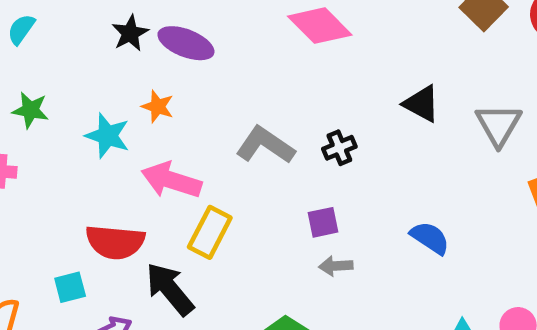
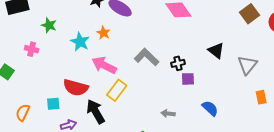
purple square: (323, 222) -> (188, 79), moved

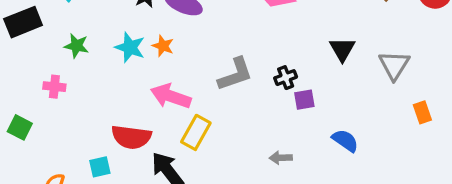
cyan star: (80, 42) -> (130, 47), moved
black triangle: (216, 51) -> (342, 49), turned 30
gray L-shape: (147, 57) -> (235, 74), turned 125

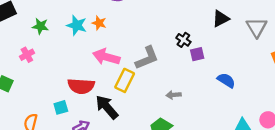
black triangle: (342, 49) -> (221, 19), turned 36
gray L-shape: (235, 74) -> (147, 58), moved
black cross: (286, 78) -> (183, 40), turned -32
pink cross: (54, 87) -> (27, 55), turned -32
gray arrow: (281, 158) -> (174, 95), moved

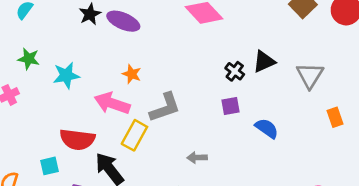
orange star: (99, 23) -> (132, 74), moved
cyan star: (77, 25) -> (66, 75), moved, turned -30
black cross: (183, 40) -> (235, 71), moved
blue semicircle: (226, 80) -> (267, 128), moved

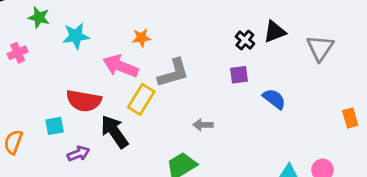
orange star: (132, 74) -> (141, 38), turned -30
orange rectangle: (335, 117) -> (350, 118), moved

